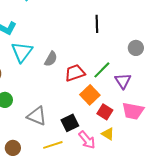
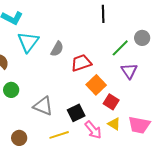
green line: (102, 70) -> (120, 48), moved
pink trapezoid: (133, 111) -> (139, 125), moved

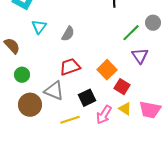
cyan triangle: (28, 42) -> (39, 27), size x0.7
red trapezoid: (81, 63) -> (70, 67), moved
pink arrow: (93, 130) -> (104, 115), turned 72
brown circle: (19, 138) -> (30, 105), moved, size x1.5

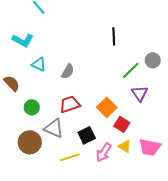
cyan triangle: (39, 27) -> (39, 64), turned -42
green circle: (22, 75) -> (32, 107), moved

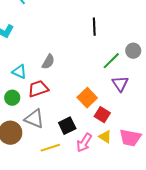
cyan triangle: (39, 64) -> (19, 72), moved
red trapezoid: (70, 104) -> (38, 89), moved

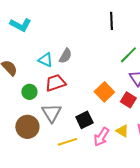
cyan triangle: (19, 72) -> (45, 60), moved
red square: (102, 115) -> (128, 100), moved
gray triangle: (34, 119) -> (51, 113), turned 35

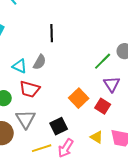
black line: (111, 21) -> (52, 33), moved
red trapezoid: (55, 83) -> (30, 89), turned -145
pink arrow: (101, 137) -> (66, 148), moved

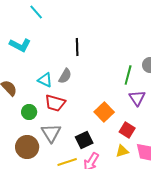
green line: (103, 61) -> (128, 75), turned -30
red square: (103, 106) -> (127, 130), moved
yellow triangle: (97, 137) -> (122, 151), turned -48

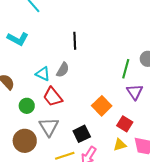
red trapezoid: (55, 103) -> (53, 97), turned 35

